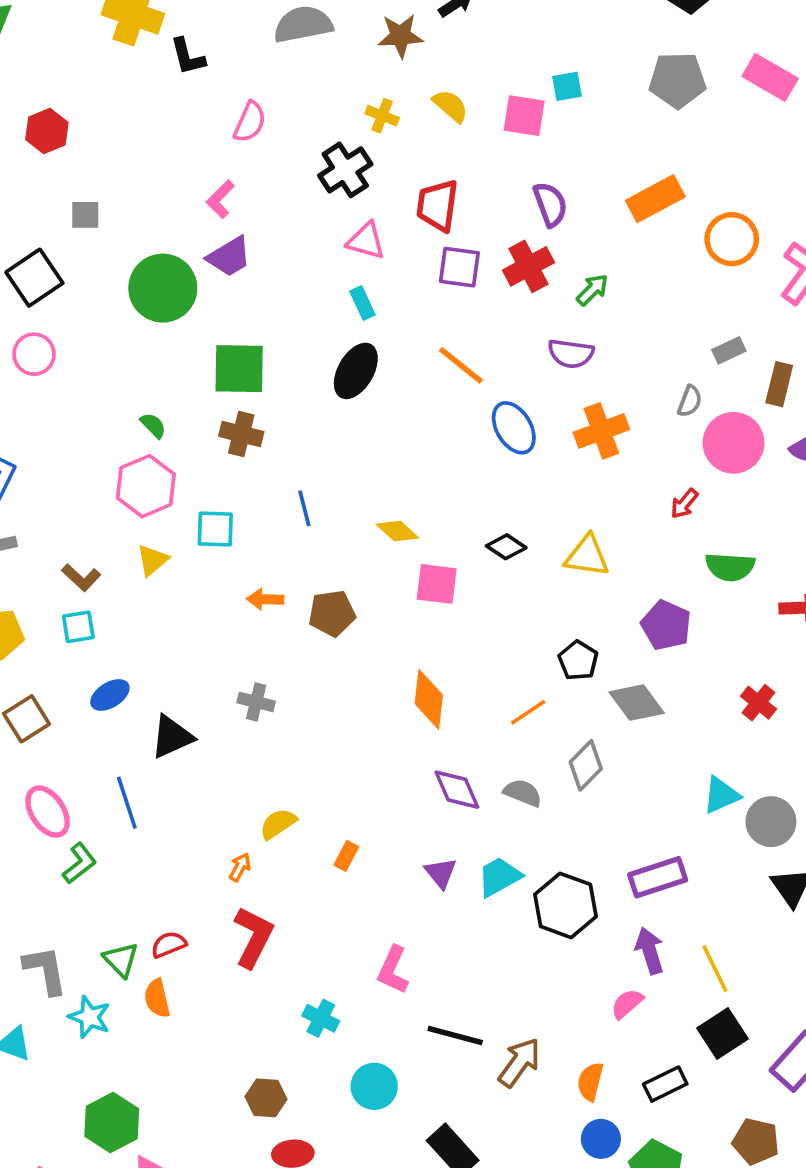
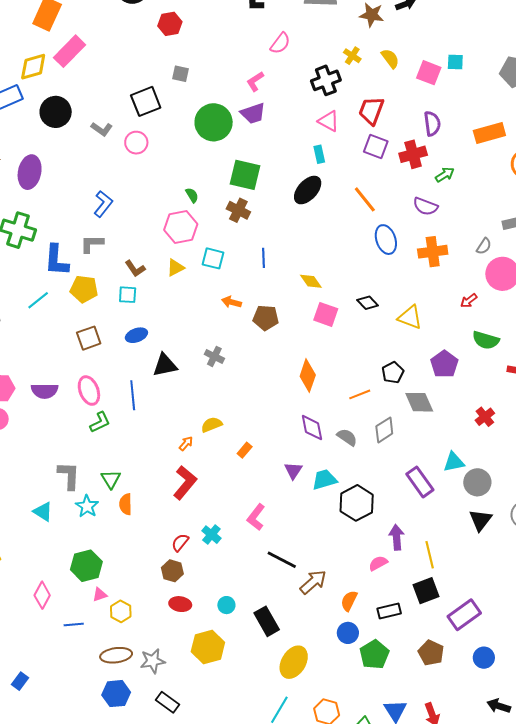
purple rectangle: (658, 877) -> (420, 482), moved, turned 60
red semicircle: (169, 945) -> (180, 543), moved, turned -42
cyan circle: (374, 1086) -> (226, 605), moved, size x0.7

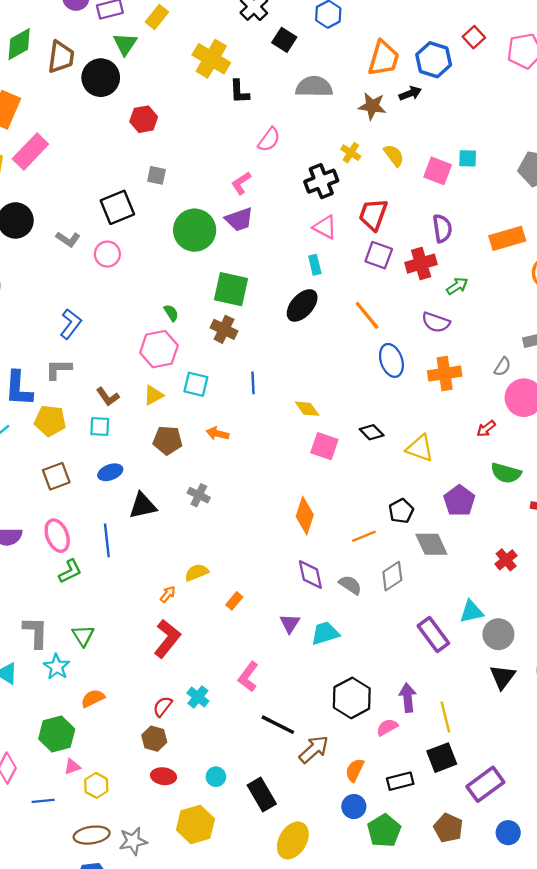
brown pentagon: (266, 318) -> (168, 440), moved
black hexagon: (357, 503) -> (352, 698), moved
orange semicircle: (126, 504) -> (93, 698), moved, turned 65

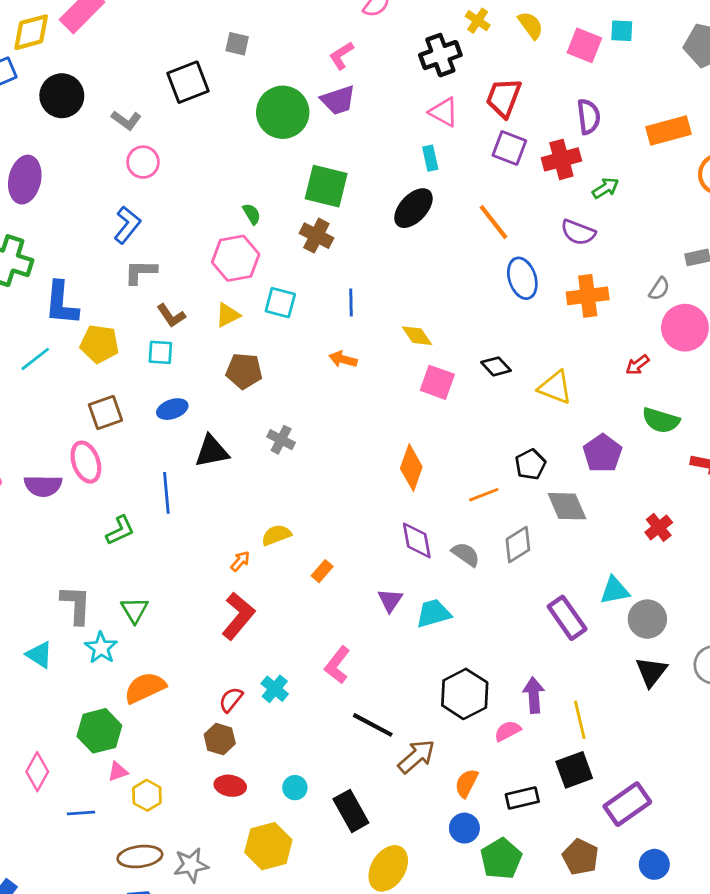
pink circle: (107, 254) -> (143, 162), moved
gray L-shape: (58, 369) -> (141, 272), moved
orange arrow: (217, 434) -> (343, 359), moved
pink ellipse: (57, 536) -> (86, 462), moved
orange semicircle: (93, 698) -> (145, 688), size x1.4

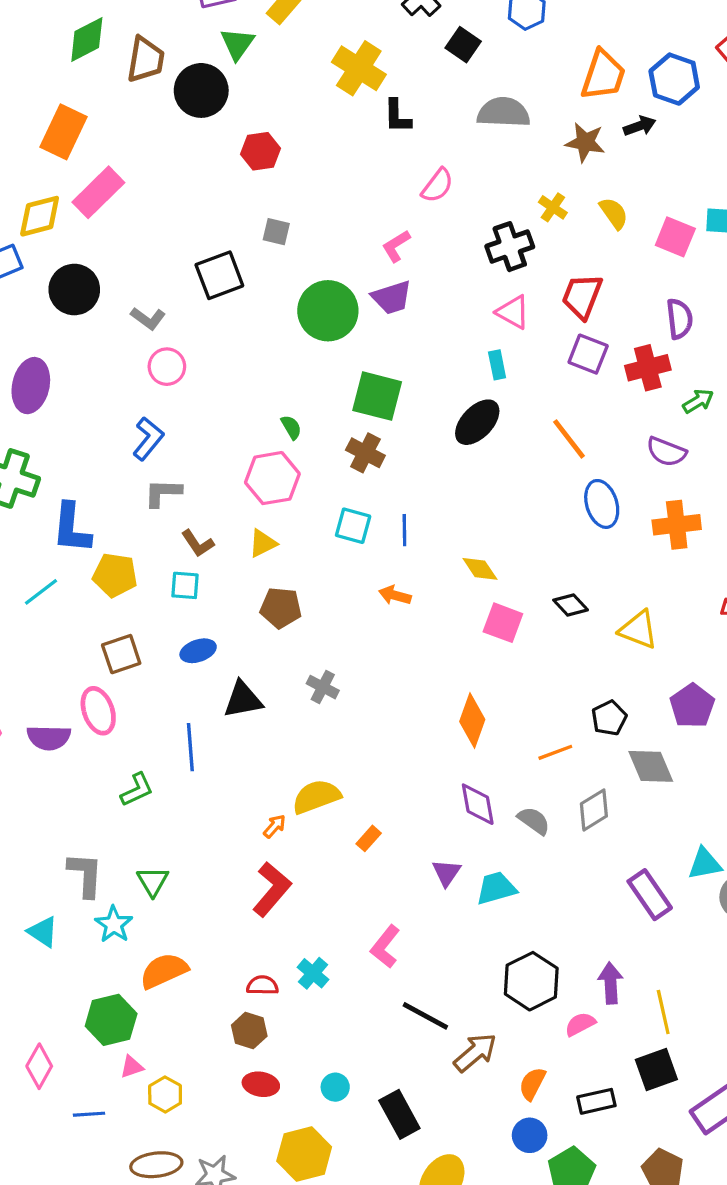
cyan square: (280, 303) -> (353, 526), moved
yellow semicircle: (276, 535) -> (316, 797), size x1.4
red semicircle: (231, 700) -> (262, 985), turned 52

